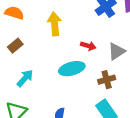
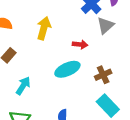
yellow arrow: (55, 24) -> (44, 28), turned 30
gray triangle: (116, 51) -> (105, 25), moved

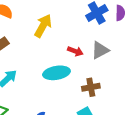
gray triangle: (105, 25) -> (100, 50), moved

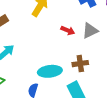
cyan ellipse: (56, 73) -> (50, 71), moved

